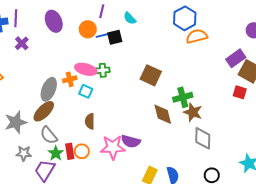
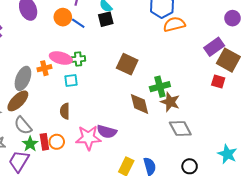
blue line: (103, 35) -> (78, 23), turned 48
black square: (115, 37) -> (106, 19), moved
cyan square: (86, 91) -> (71, 80), moved, turned -32
gray diamond: (203, 138) -> (180, 129), turned -30

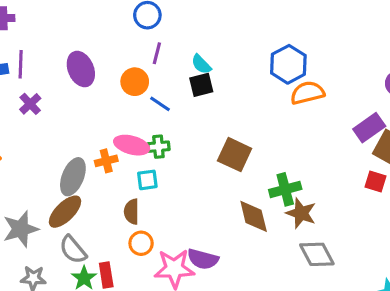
blue line: (78, 23) -> (160, 104), moved
brown semicircle: (65, 111) -> (132, 212), moved
orange circle: (57, 142) -> (141, 243), moved

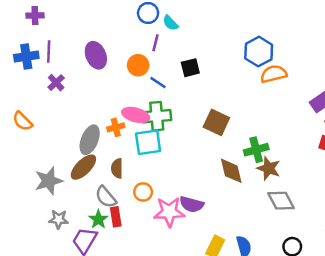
cyan semicircle: (201, 64) -> (170, 23), moved
green cross: (158, 147) -> (157, 116), size x1.6
cyan square: (147, 180) -> (148, 142), size x1.6
brown semicircle: (132, 212) -> (117, 168), moved
gray semicircle: (73, 250) -> (106, 197), moved

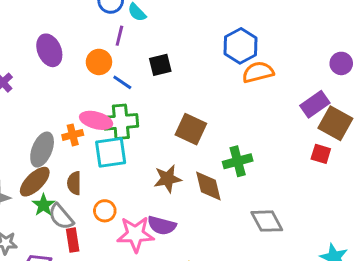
brown star: (269, 168) -> (168, 179), moved, turned -30
green star: (98, 219) -> (43, 205), moved

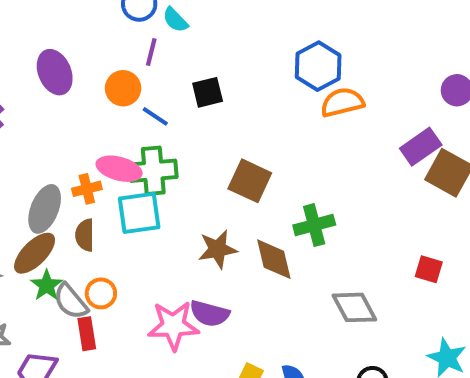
red square: (321, 154) -> (429, 269), moved
brown semicircle: (74, 183) -> (85, 235), moved
orange circle: (105, 211) -> (101, 293), moved

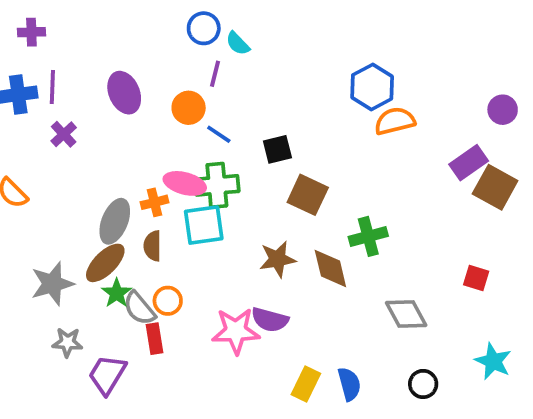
black square: (208, 92) -> (277, 149), moved

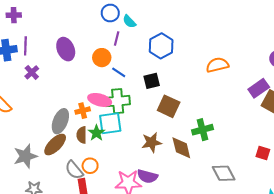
blue hexagon: (372, 87) -> (161, 46), moved
green star: (117, 293) -> (96, 133), moved

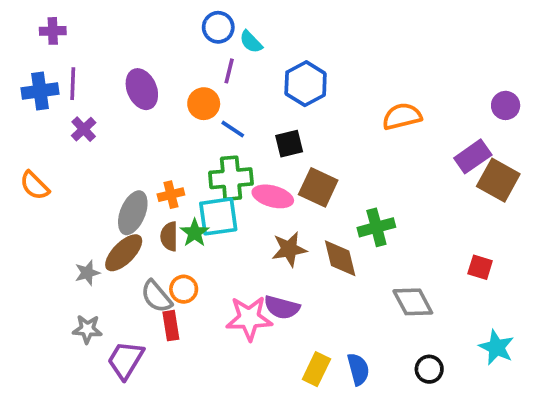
pink ellipse: (100, 100) -> (273, 196), moved
gray star: (25, 156) -> (87, 273), moved, size x0.6

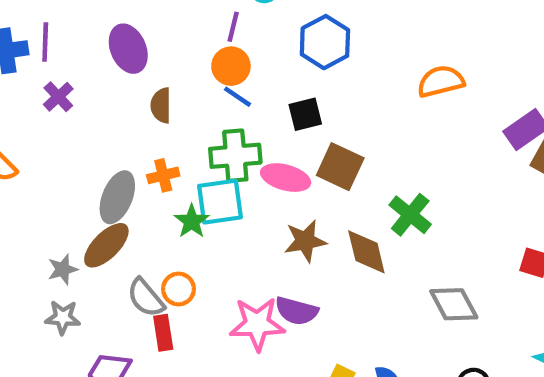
orange circle: (204, 104) -> (231, 66), moved
green cross: (376, 227) -> (410, 215), turned -36
brown semicircle: (169, 236) -> (161, 105), moved
gray star: (87, 329) -> (63, 317), moved

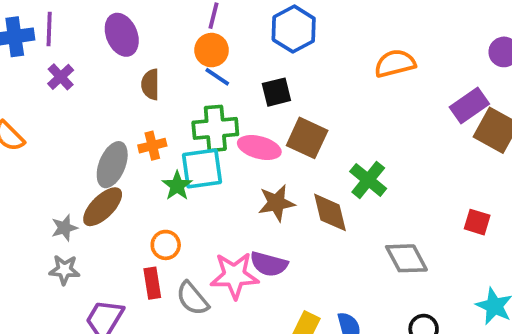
gray semicircle: (146, 298) -> (192, 298), moved

